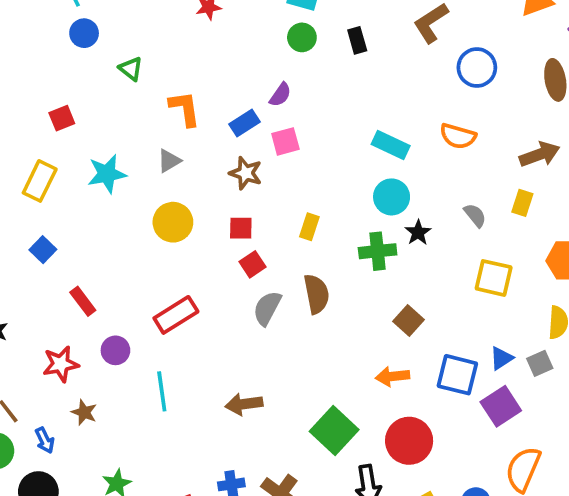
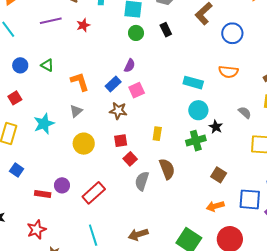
blue circle: (84, 33) -> (20, 65), moved
red rectangle: (83, 301) -> (43, 194), turned -35
purple circle: (115, 350) -> (62, 185), moved

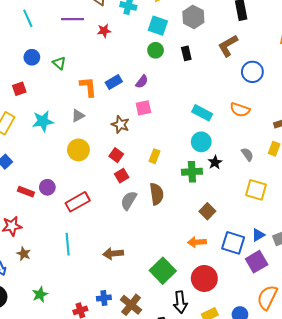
blue rectangle: (113, 84) -> (114, 82), moved
red square: (121, 141) -> (116, 155), turned 32

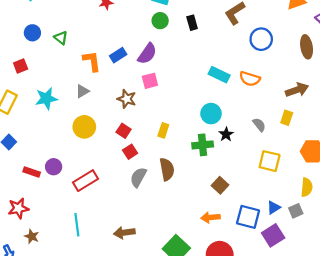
purple semicircle: (142, 82) -> (147, 54), size x1.5
cyan rectangle: (202, 113) -> (219, 75), moved

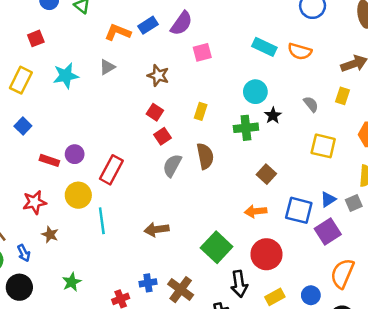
orange L-shape: (92, 61) -> (118, 32), turned -60
pink square: (150, 81) -> (202, 52), moved
yellow circle: (84, 127) -> (78, 195), moved
red rectangle: (85, 181) -> (111, 170), turned -30

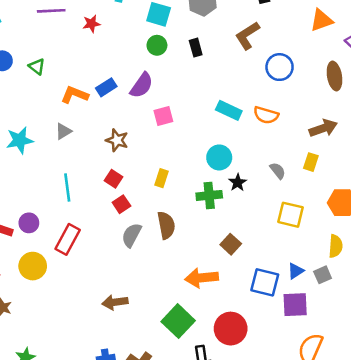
orange arrow: (256, 211) -> (202, 278), moved, size x1.4
cyan line: (102, 221) -> (67, 187), moved
purple square: (328, 231) -> (295, 305), turned 30

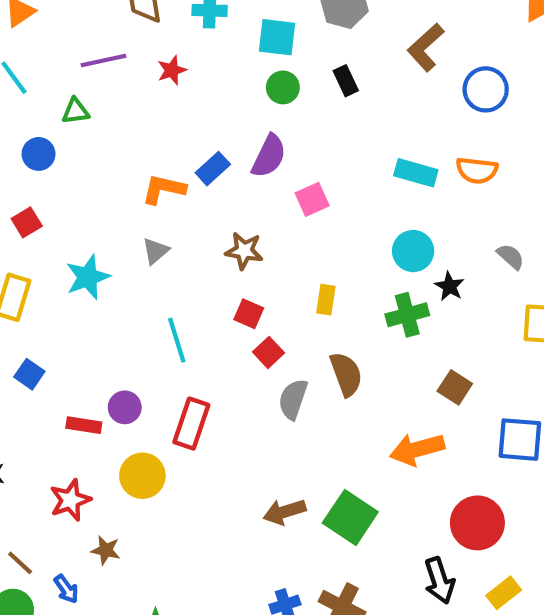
green triangle: (37, 67) -> (76, 111), moved, turned -36
green square: (178, 321) -> (350, 517), moved

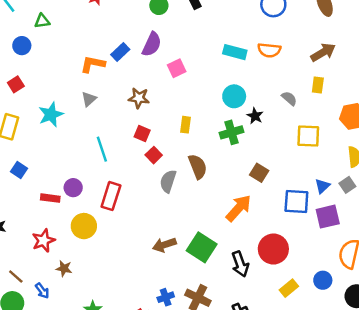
orange arrow: (417, 449) -> (239, 208), turned 148
black arrow: (439, 581) -> (240, 264), moved

